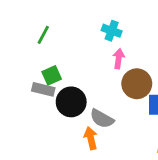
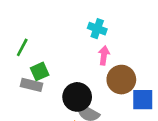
green line: (43, 35) -> (22, 47), moved
black circle: (71, 102) -> (77, 97), moved

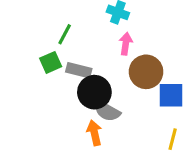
green line: (22, 47) -> (65, 34), moved
gray rectangle: (32, 85) -> (79, 70), moved

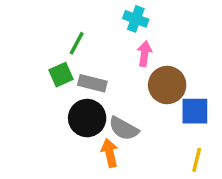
black circle: (94, 92) -> (87, 118), moved

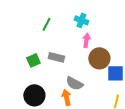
green line: (77, 43) -> (46, 24), moved
green square: (61, 75) -> (33, 60), moved
black circle: (87, 118) -> (34, 95), moved

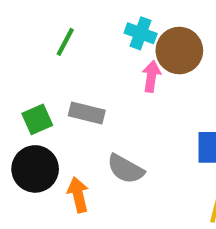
brown circle: (99, 58) -> (179, 51), moved
black circle: (34, 95) -> (35, 169), moved
orange arrow: (66, 97) -> (78, 195), moved

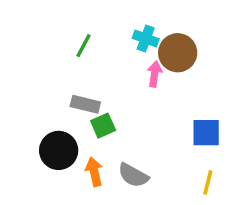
gray rectangle: (87, 113) -> (85, 104), moved
green square: (37, 119) -> (103, 126), moved
gray semicircle: (126, 169) -> (133, 175), moved

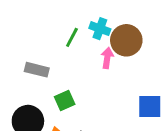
green line: (83, 46) -> (72, 37), moved
gray rectangle: (85, 104) -> (37, 70), moved

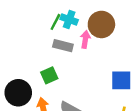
cyan cross: (100, 29) -> (69, 19), moved
gray rectangle: (37, 70) -> (63, 46), moved

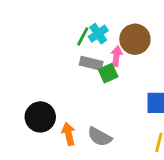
cyan cross: (69, 19) -> (98, 34), turned 35
green square: (49, 75) -> (108, 73), moved

